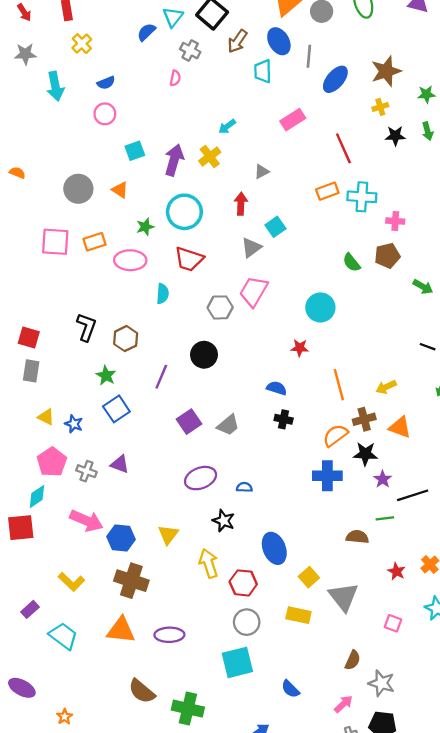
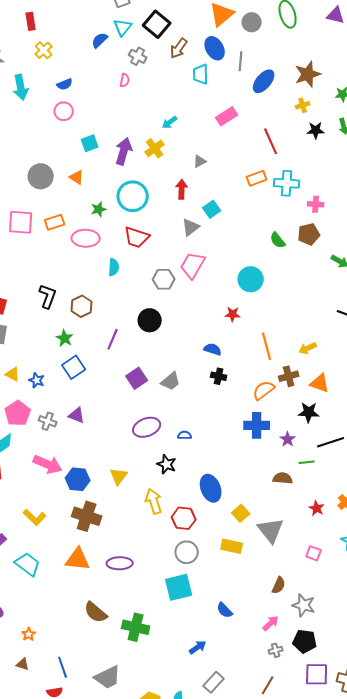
black star: (365, 454) -> (309, 412), moved
purple star: (383, 479) -> (288, 439), moved

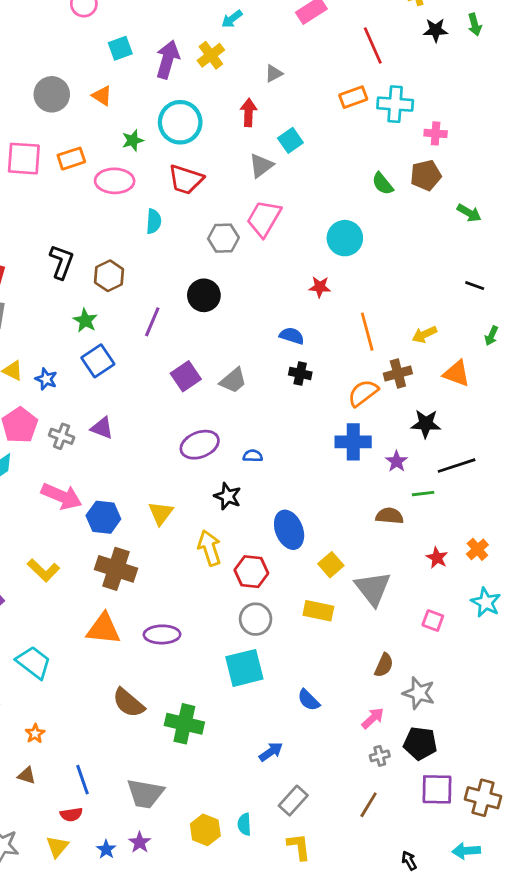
orange triangle: (320, 383) -> (457, 373), moved
cyan trapezoid: (28, 564) -> (34, 662), moved
gray trapezoid: (108, 677) -> (145, 794), turned 36

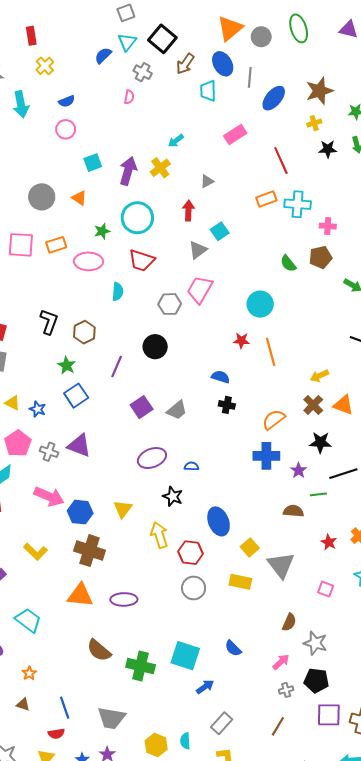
orange line: (367, 332) -> (271, 352), moved
brown cross: (398, 373) -> (313, 405), moved, turned -30
purple triangle: (102, 428) -> (79, 446), size x1.4
cyan square: (244, 668) -> (185, 656), moved, turned 32

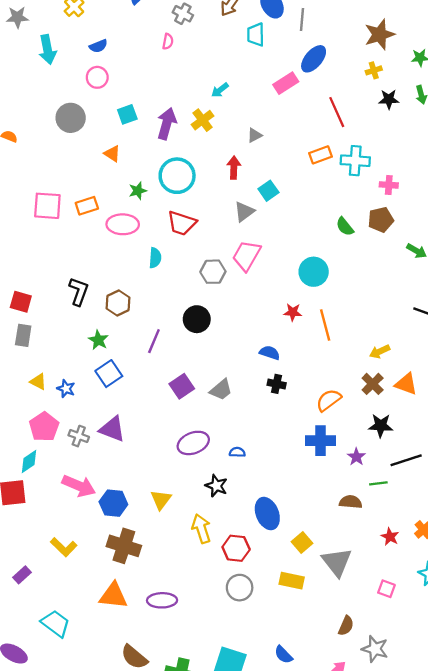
blue ellipse: (274, 98) -> (314, 59), moved
gray circle: (42, 197) -> (71, 118), moved

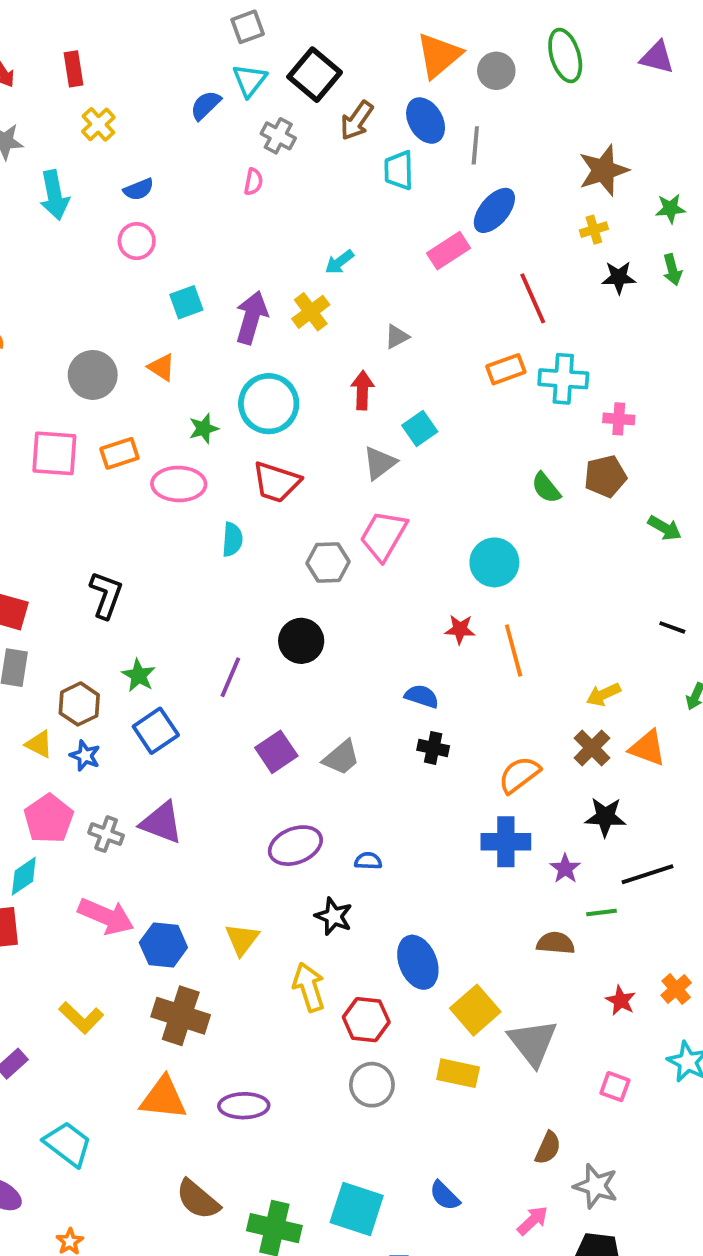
gray circle: (71, 118) -> (93, 375), moved
brown hexagon: (118, 303) -> (79, 704), moved
yellow square: (302, 542) -> (475, 1010), size x1.4

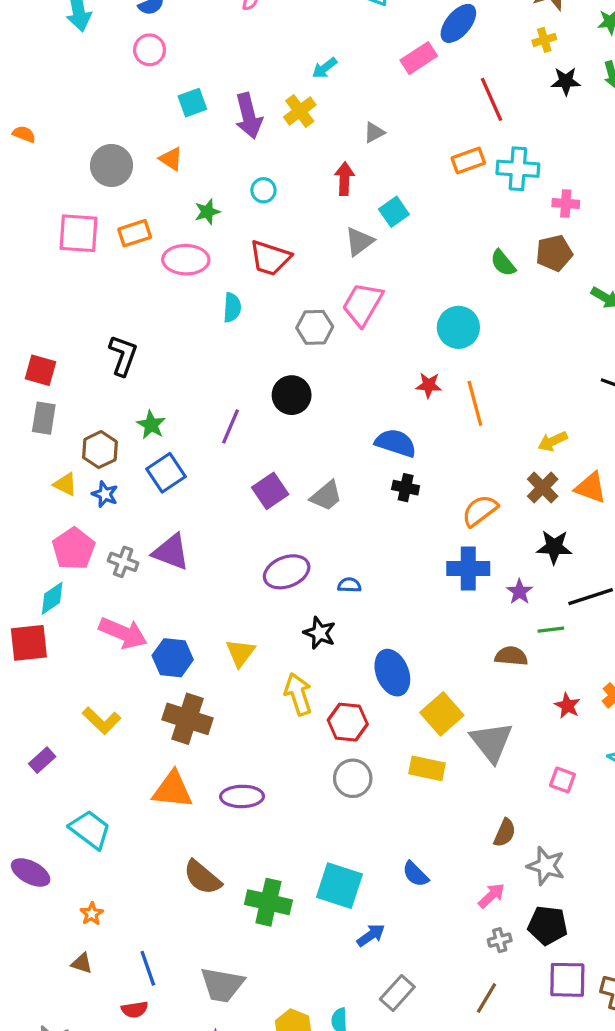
purple arrow: (251, 318) -> (249, 116), turned 150
cyan circle: (269, 404) -> (263, 190), size x0.5
blue semicircle: (422, 696) -> (396, 443), size x1.4

